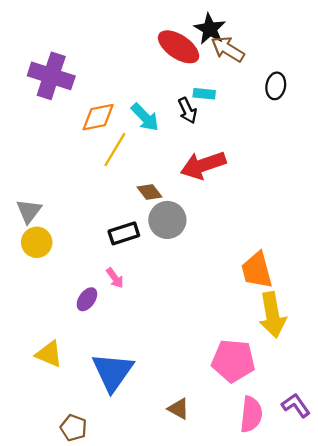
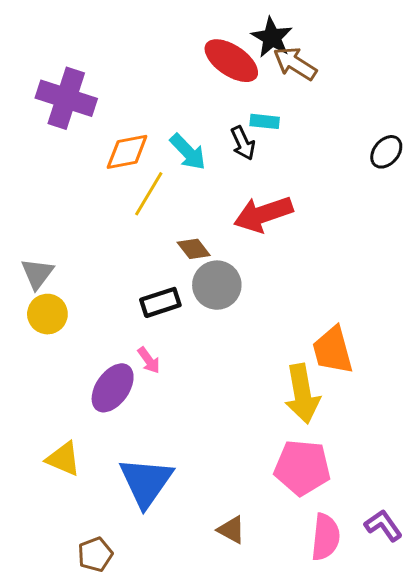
black ellipse: (276, 86) -> (386, 152), moved, turned 30
purple ellipse: (87, 299) -> (113, 388), size x1.6
yellow arrow: (272, 315) -> (302, 394), moved
brown pentagon: (74, 428) -> (95, 554), turned 30

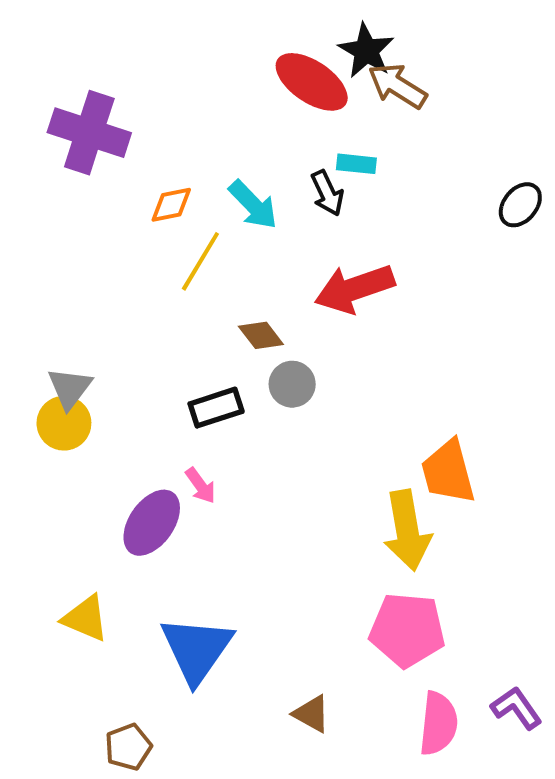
orange diamond: (127, 152) -> (171, 205), size x0.7
gray triangle: (37, 273) -> (70, 388), moved
gray circle: (217, 285) -> (292, 384), size x0.7

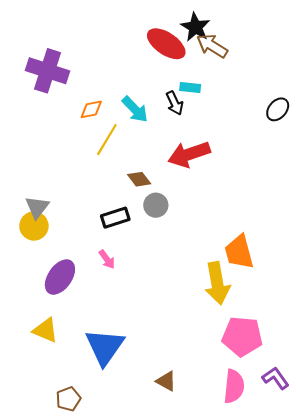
purple ellipse: (152, 523) -> (60, 277), moved
pink pentagon: (407, 630) -> (242, 336), moved

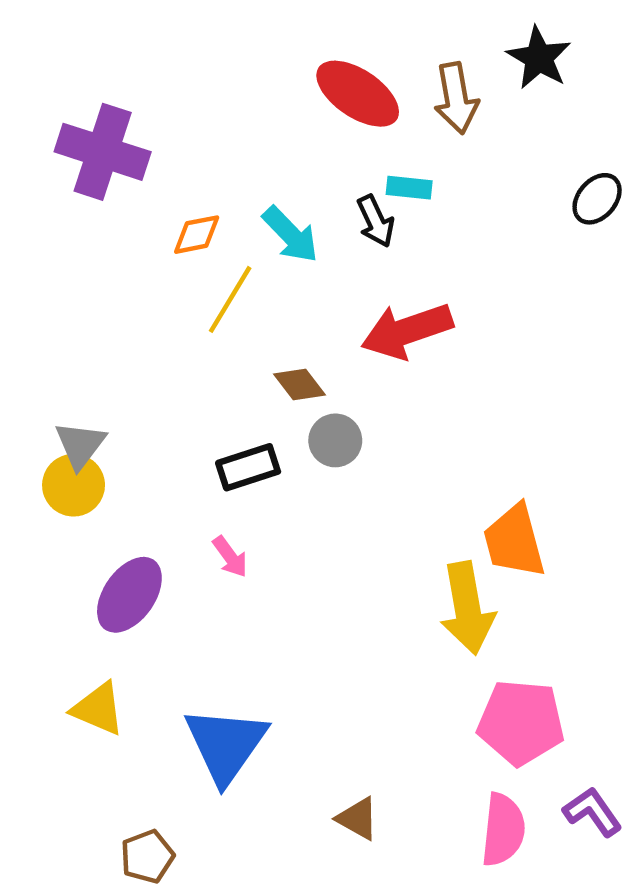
black star: (195, 27) -> (539, 58), moved
brown arrow: (212, 46) -> (456, 98), turned -132
black ellipse: (278, 109) -> (597, 199), moved

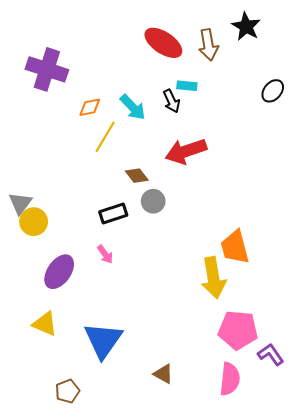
gray triangle: (80, 445) -> (20, 203), moved
purple L-shape: (593, 812) -> (271, 354), moved

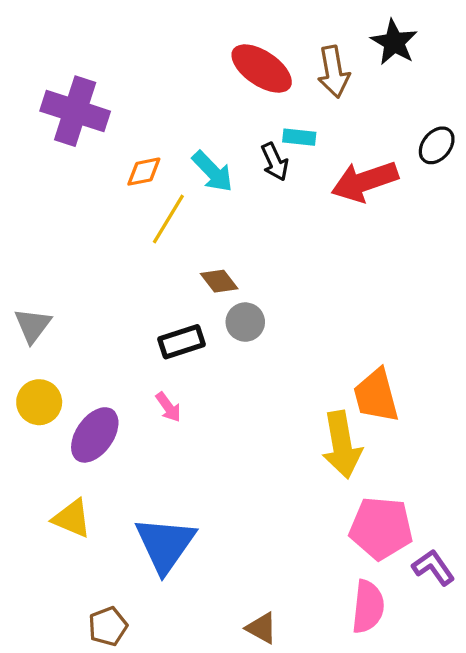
red arrow: (186, 151) -> (365, 181), moved
yellow circle: (34, 222) -> (39, 402), moved
brown triangle: (163, 374) -> (262, 628), moved

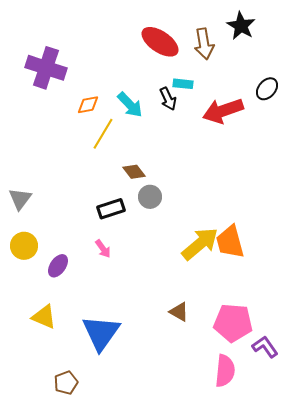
purple ellipse: (95, 435) -> (58, 266), size x0.7
yellow arrow: (342, 445) -> (200, 244), moved, turned -120
brown triangle: (262, 628) -> (179, 312), moved

